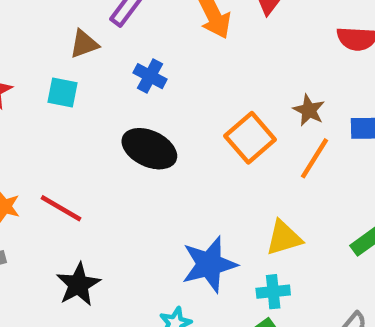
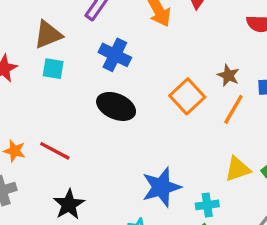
brown triangle: (84, 44) -> (48, 35), moved, size x1.4
blue cross: (150, 76) -> (115, 55), size x1.4
yellow triangle: (284, 238) -> (238, 169), moved

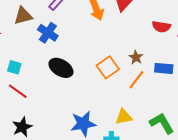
blue cross: (115, 55) -> (48, 33), moved
cyan square: (53, 69) -> (14, 67), moved
yellow triangle: (238, 169) -> (124, 117), moved

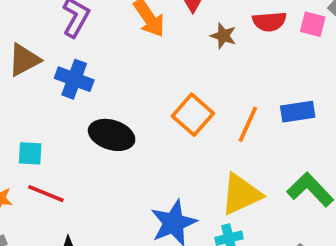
brown star: (136, 57) -> (223, 36), moved
blue rectangle: (164, 68) -> (298, 112), moved
yellow triangle: (124, 117) -> (241, 194), size x1.4

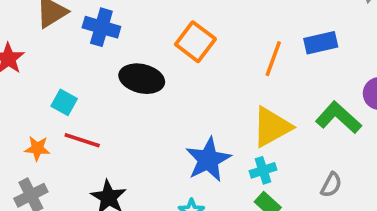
orange square: (193, 115) -> (195, 42), moved
cyan square: (30, 153) -> (64, 102), turned 30

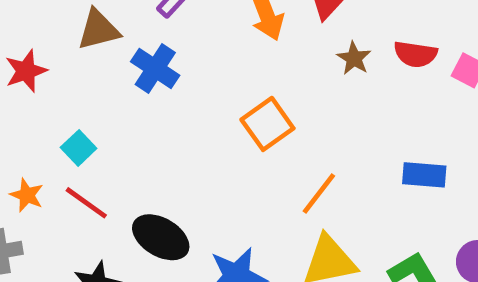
orange line: (273, 59) -> (319, 193), moved
black ellipse: (142, 79) -> (161, 237), moved

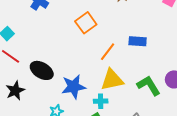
blue rectangle: (424, 175) -> (138, 41), moved

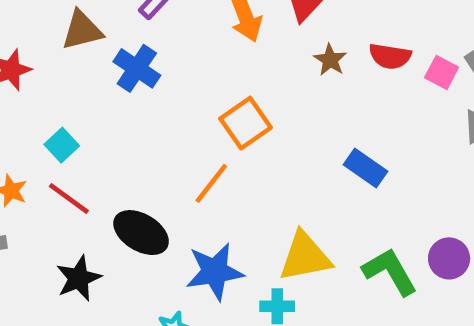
blue rectangle: (138, 41) -> (366, 168), turned 30
orange line: (108, 52) -> (211, 183), moved

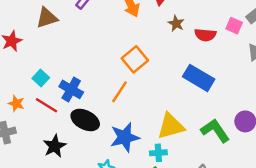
red semicircle: (390, 56) -> (205, 35), moved
blue cross: (137, 68) -> (71, 89), moved
blue rectangle: (366, 168) -> (199, 78), size x1.4

